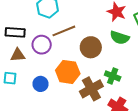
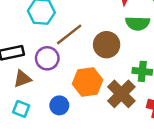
cyan square: (10, 78) -> (21, 109), turned 32

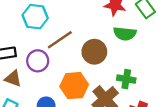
brown triangle: (22, 79) -> (13, 79), turned 36

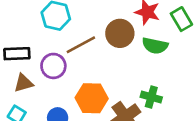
brown circle: (94, 52) -> (120, 33), moved
brown triangle: (13, 79) -> (23, 83), turned -42

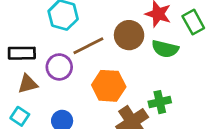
green cross: (151, 97) -> (160, 102), turned -30
orange hexagon: (92, 98) -> (109, 86), moved

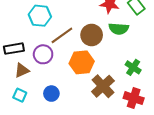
brown circle: (129, 35) -> (92, 35), moved
green cross: (160, 102) -> (133, 67), moved, turned -35

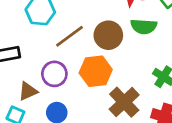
purple circle: (43, 54) -> (54, 74), moved
brown triangle: (22, 70) -> (28, 91), moved

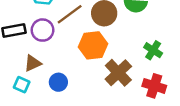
purple circle: (54, 74) -> (43, 30), moved

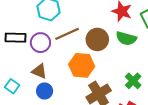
brown triangle: (33, 63) -> (39, 71), moved, turned 35

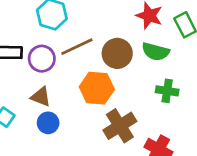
green cross: (133, 81) -> (167, 91), moved, turned -35

